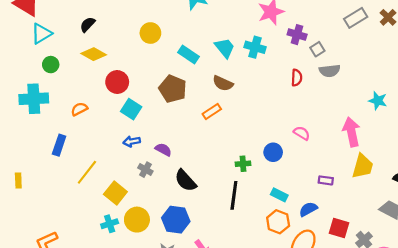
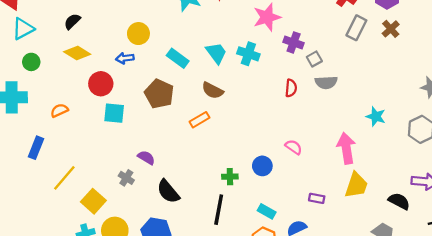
gray rectangle: (356, 18) -> (356, 28), turned -35
cyan square: (131, 109) -> (114, 113), turned -30
blue arrow: (132, 141) -> (125, 58), moved

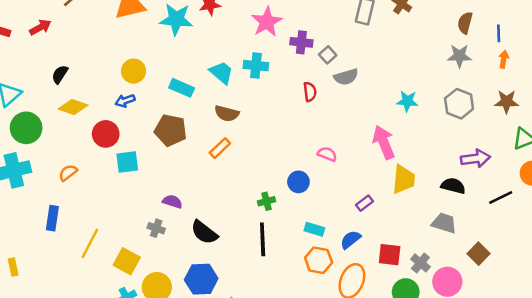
green circle: (31, 62) -> (26, 128), size x1.6
purple rectangle: (317, 198) -> (365, 203), turned -35

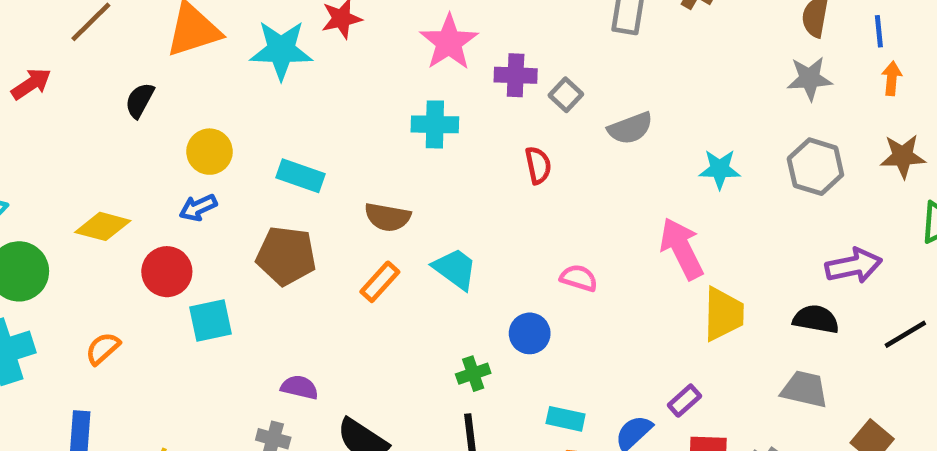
cyan trapezoid: (221, 73) -> (455, 269), moved
black semicircle: (60, 74) -> (140, 100), moved
gray semicircle: (346, 77) -> (630, 128), moved
purple rectangle: (365, 203) -> (684, 401), moved

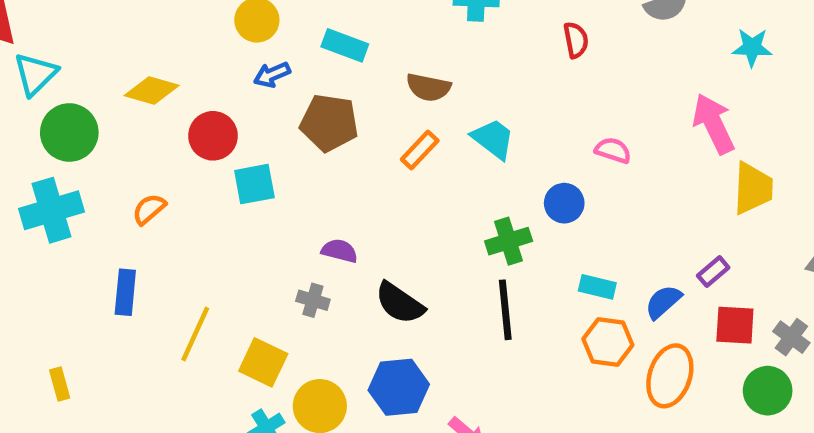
blue arrow: (198, 208) -> (272, 75), moved
green cross: (473, 374) -> (509, 241), size x1.4

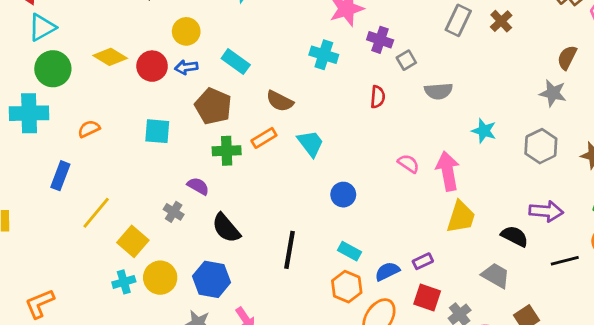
red circle: (213, 136) -> (152, 66), moved
pink semicircle: (613, 150) -> (408, 164), moved
green cross: (509, 241) -> (227, 151), moved

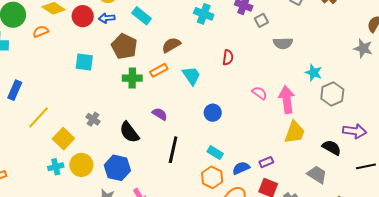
red semicircle: (378, 97) -> (228, 57), moved
brown semicircle: (280, 101) -> (171, 45), turned 120
orange semicircle: (89, 129) -> (41, 31), moved
gray hexagon: (541, 146) -> (332, 94), moved
purple semicircle: (198, 186) -> (160, 114), moved

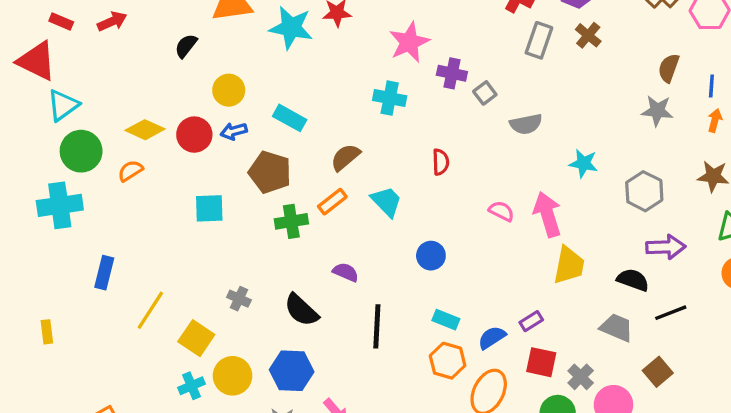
gray hexagon: (332, 94) -> (644, 191), moved
black line: (366, 166) -> (671, 313), moved

